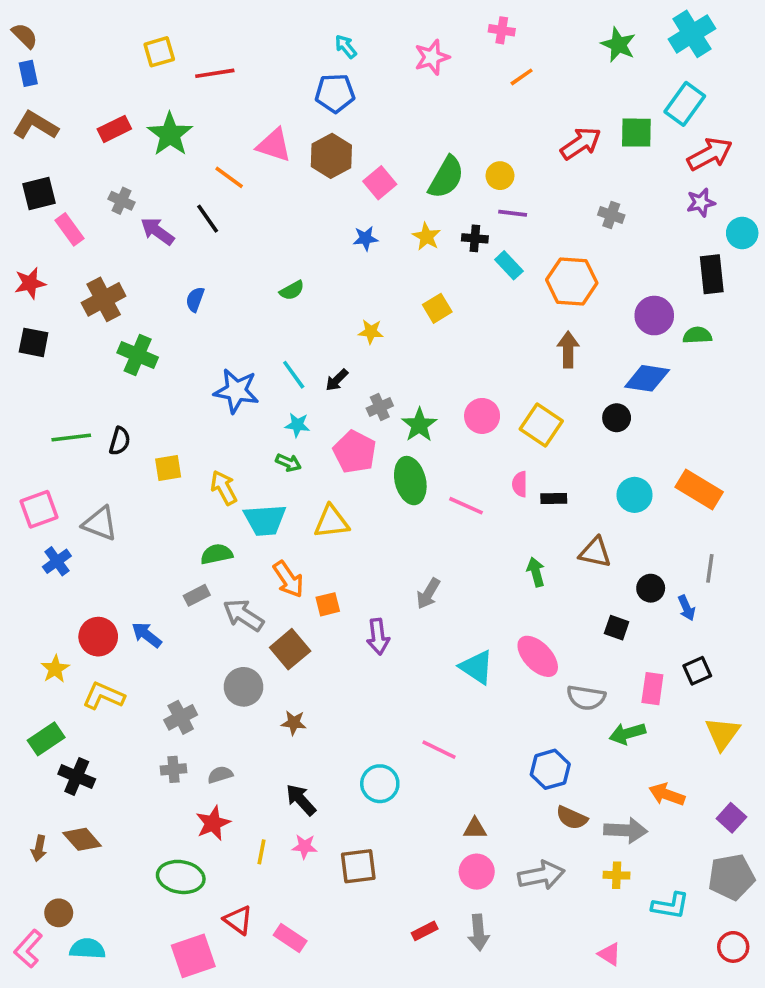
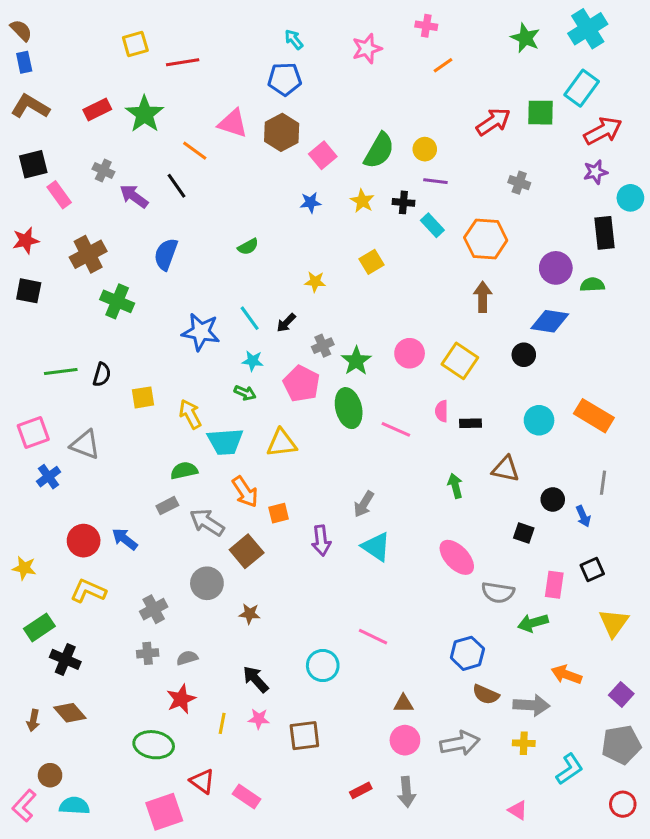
blue semicircle: (195, 299) -> (166, 254), size x1.5
cyan triangle: (477, 667) -> (376, 547), moved
yellow star: (55, 669) -> (24, 568), moved, turned -30
cyan L-shape: (670, 906) -> (569, 769), turned -44

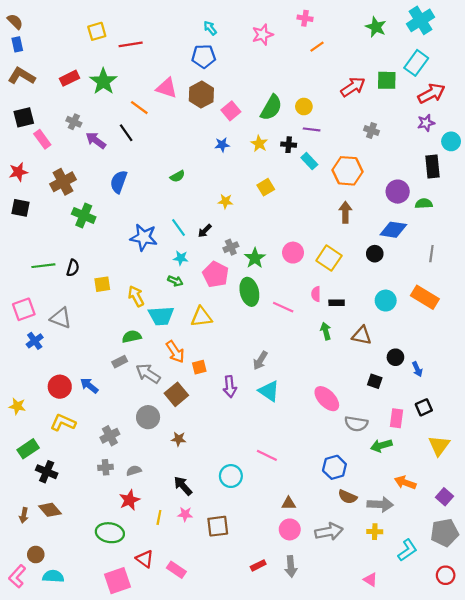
gray line: (603, 483) -> (431, 254), moved
green arrow: (455, 486) -> (326, 331), moved

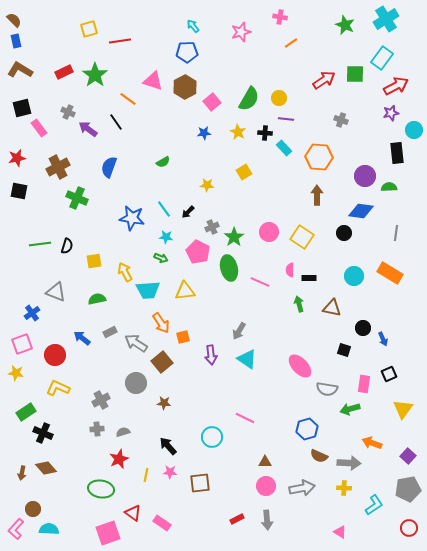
pink square: (24, 309) -> (22, 344), moved
green semicircle: (132, 337) -> (97, 299), moved
blue arrow: (89, 386) -> (82, 338), moved

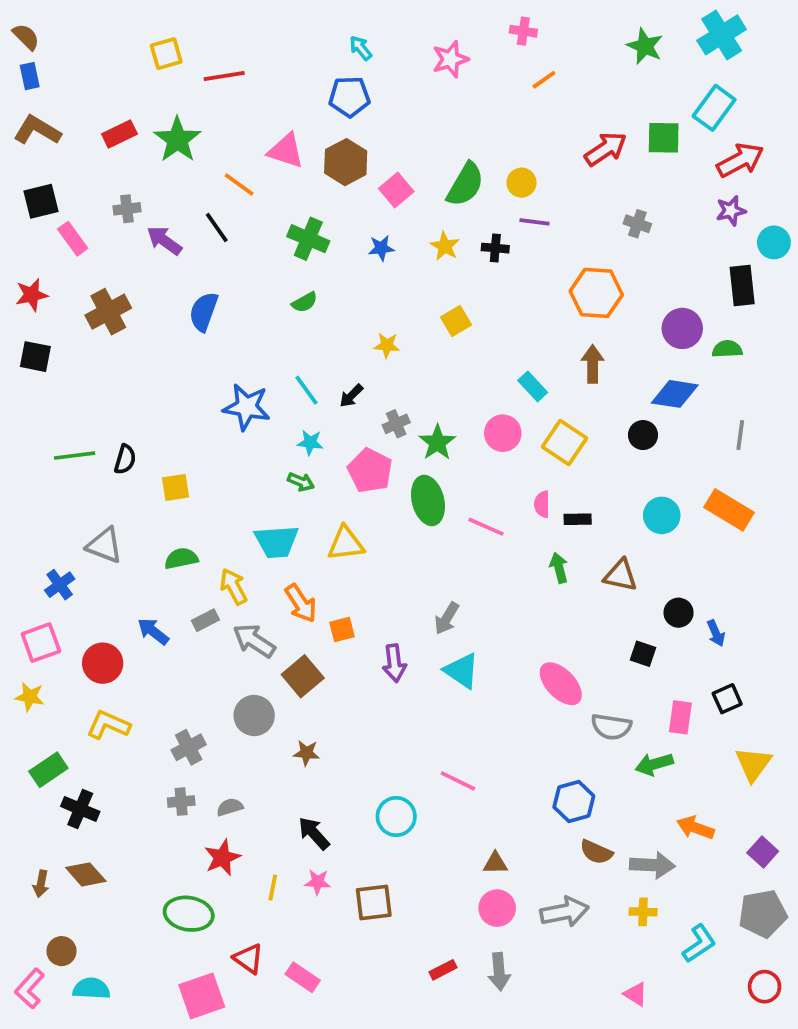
gray cross: (68, 112) -> (127, 209), turned -32
cyan rectangle: (284, 148) -> (533, 386), moved
green cross: (77, 198) -> (308, 239), moved
yellow arrow: (125, 272) -> (234, 586), moved

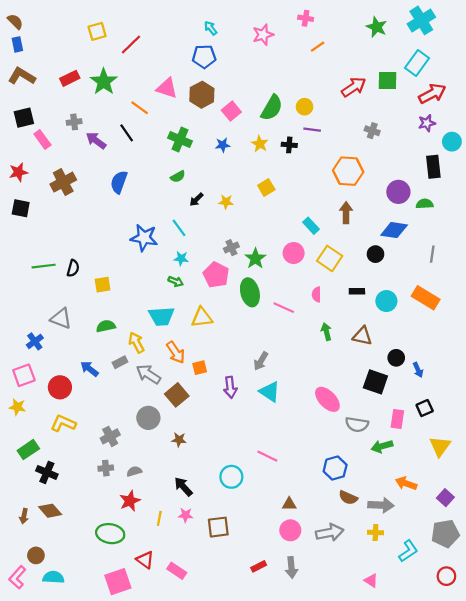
red line: (224, 76) -> (131, 44), turned -35
black arrow: (351, 396) -> (196, 200), moved
black rectangle: (578, 519) -> (357, 291), moved
black square: (643, 654) -> (375, 382), size x1.6

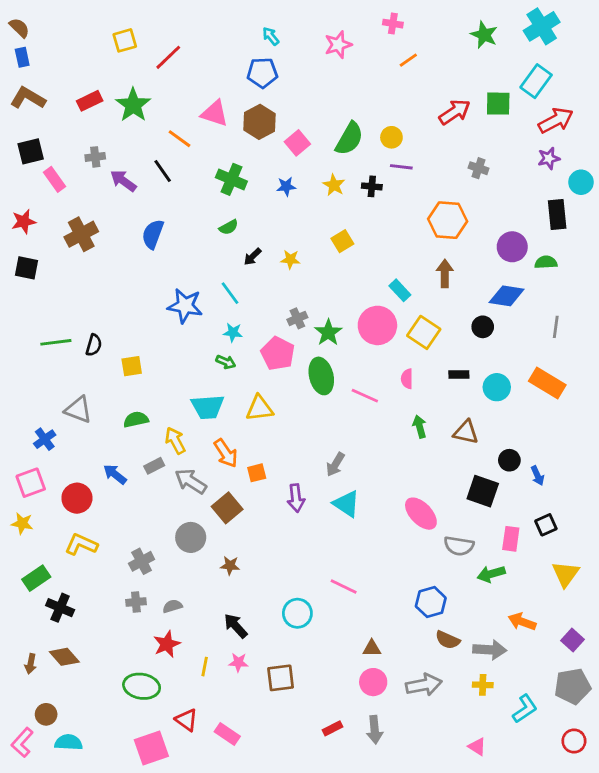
pink circle: (294, 253) -> (377, 325), size x1.4

